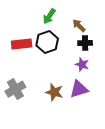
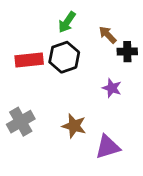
black cross: (85, 43) -> (127, 52), moved
purple triangle: (79, 89) -> (108, 147), moved

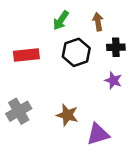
brown arrow: (108, 35) -> (98, 22), moved, turned 36
black hexagon: (64, 57) -> (76, 52), moved
purple star: (112, 88) -> (113, 80), moved

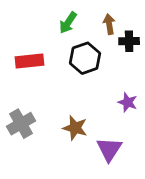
black cross: (116, 47) -> (129, 41), moved
purple star: (113, 80) -> (128, 102), moved
purple triangle: (98, 134) -> (109, 149), turned -40

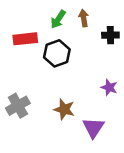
brown arrow: (109, 24) -> (84, 18), moved
black hexagon: (85, 58) -> (57, 53), moved
red rectangle: (30, 61) -> (25, 39), moved

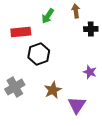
brown arrow: (84, 18) -> (76, 11), moved
black hexagon: (57, 53) -> (39, 54), moved
brown star: (64, 109) -> (53, 90), turned 30

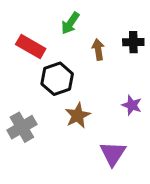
brown arrow: (76, 11) -> (98, 49), moved
red rectangle: (21, 32) -> (31, 47), turned 36
brown star: (53, 90) -> (78, 115), moved

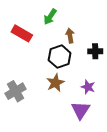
black cross: (133, 42) -> (95, 51), moved
black hexagon: (57, 79) -> (60, 57), moved
purple star: (132, 105) -> (88, 87), moved

